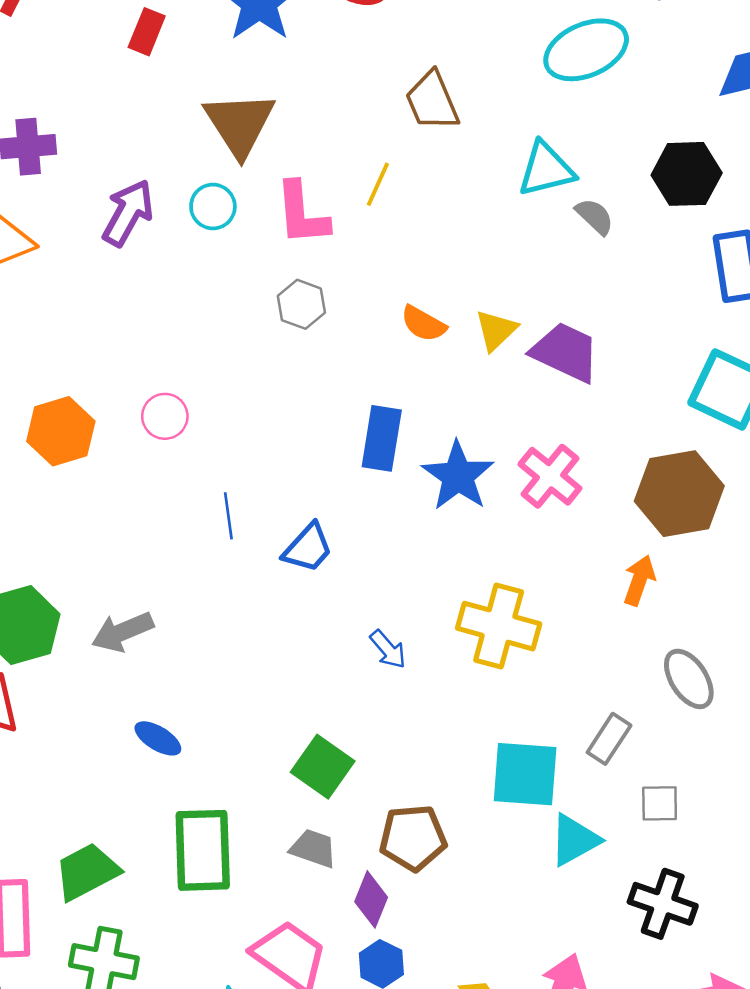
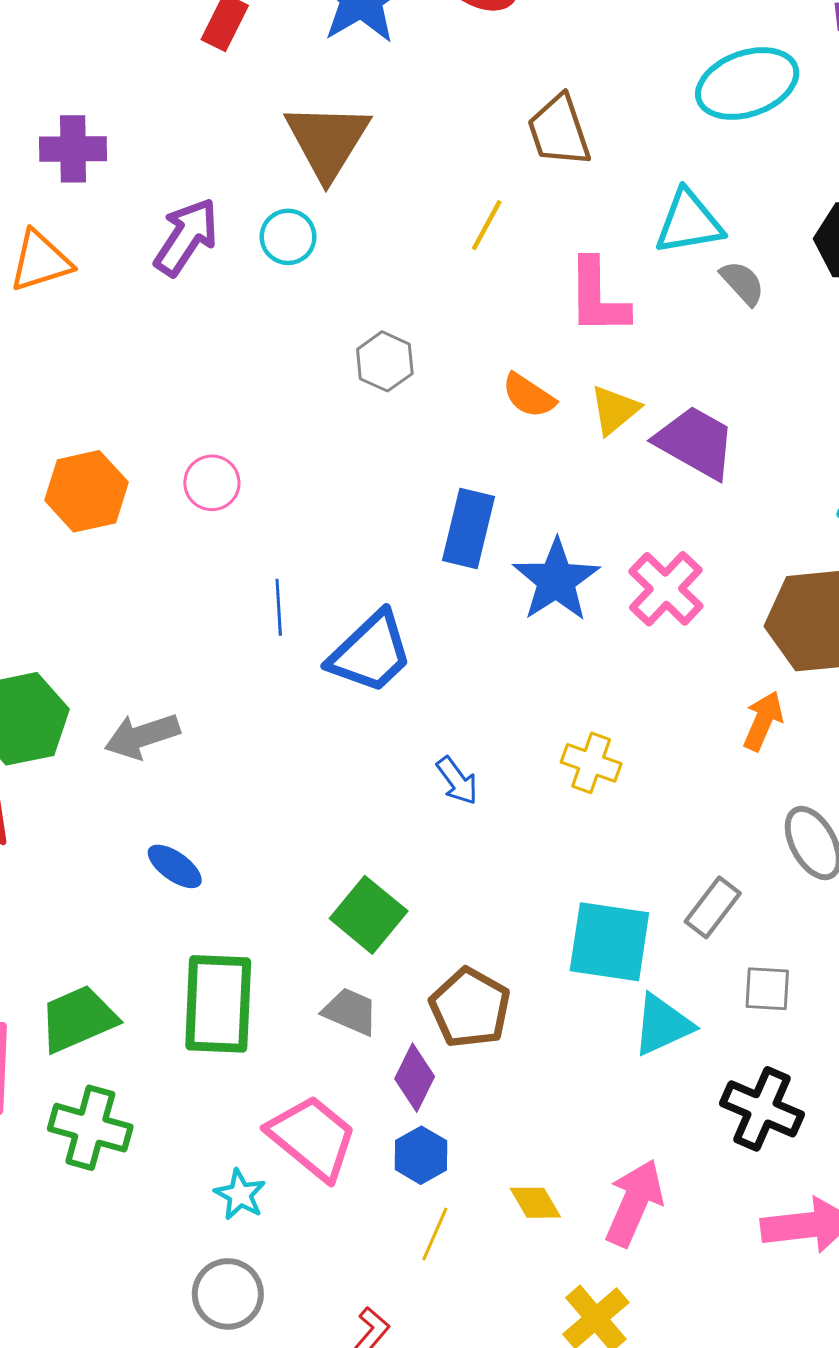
pink L-shape: (302, 214) -> (598, 297), moved
blue trapezoid: (308, 548) -> (371, 653), size x1.4
yellow cross: (499, 626) -> (591, 763), size x0.6
brown pentagon: (413, 838) -> (470, 1008), turned 30

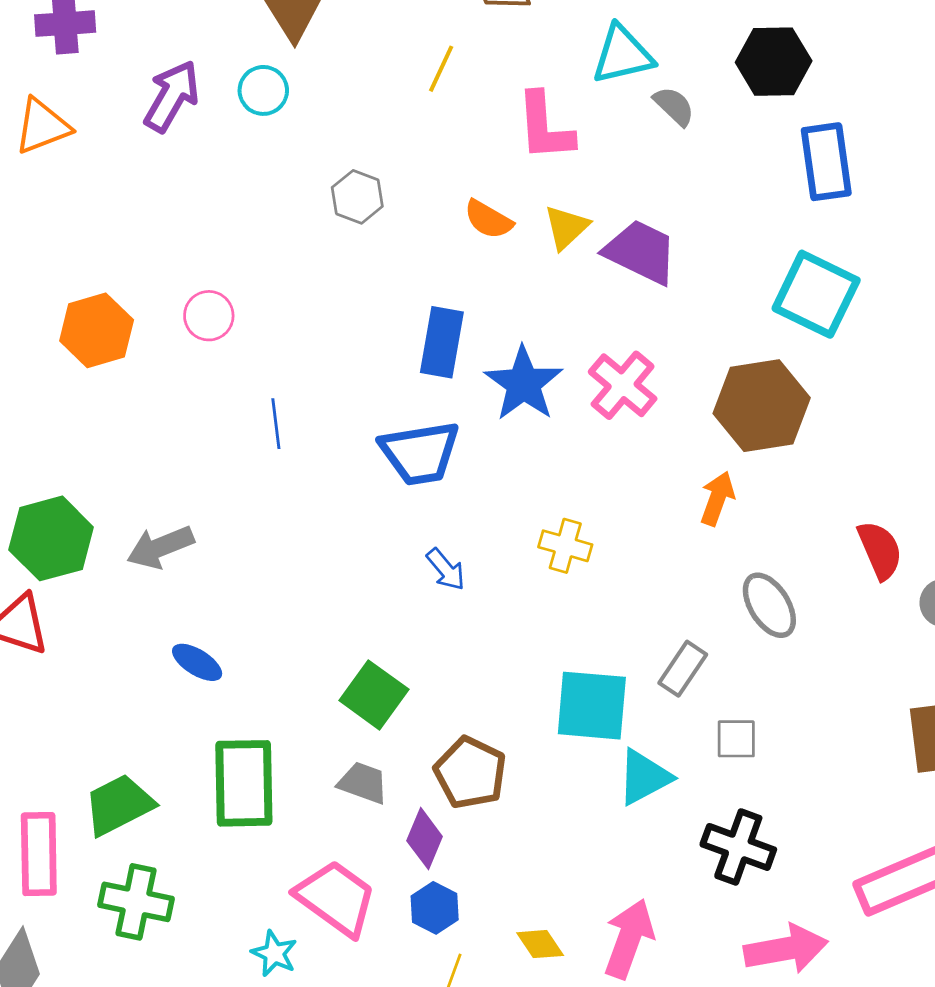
blue trapezoid: (371, 653) -> (420, 453), moved, turned 38

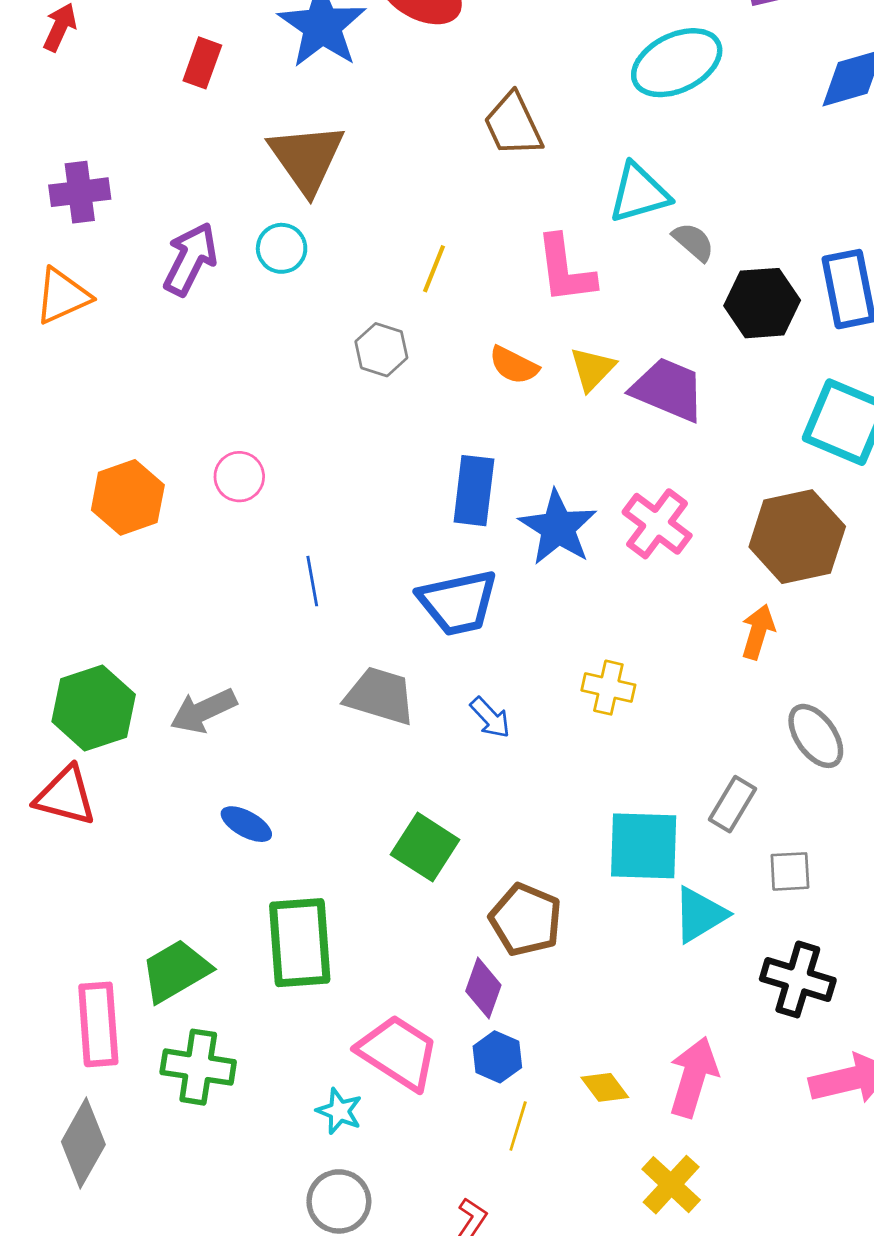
black hexagon: (774, 62) -> (762, 303), moved
yellow line: (441, 69) -> (434, 269), moved
gray trapezoid: (363, 783) -> (380, 696), moved, size x1.4

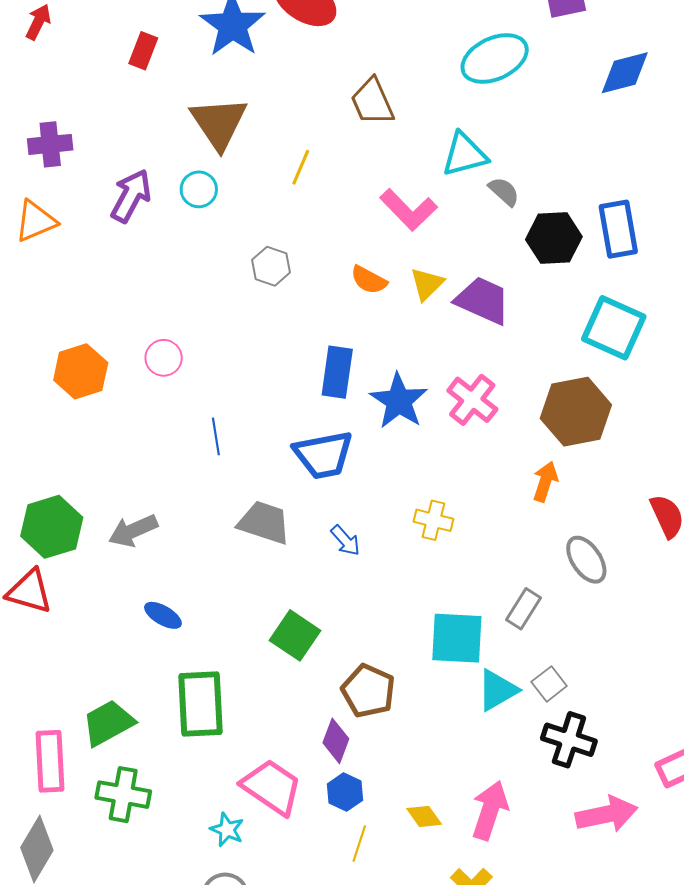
yellow line: (434, 269) -> (301, 167), moved
pink L-shape: (565, 269) -> (409, 210), turned -38
gray square: (790, 871) -> (549, 684), moved, turned -36

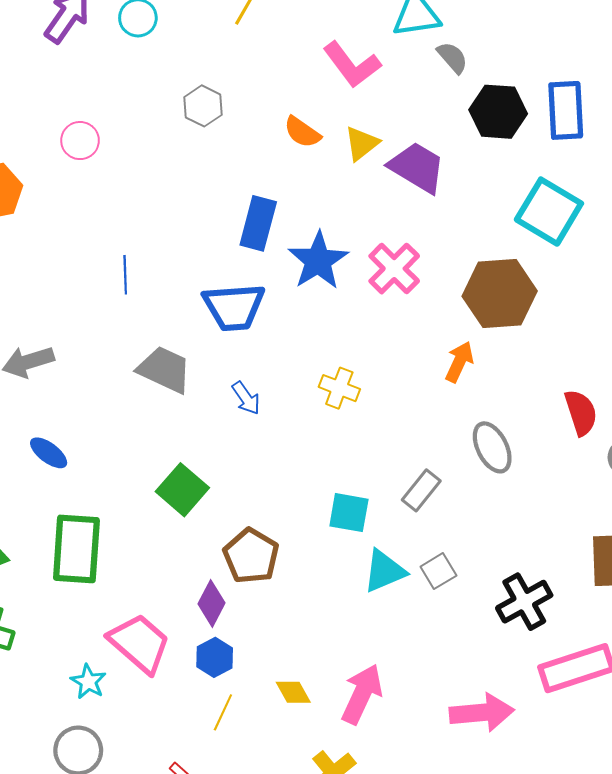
pink circle: (164, 358) -> (80, 141), moved
cyan square: (457, 638) -> (349, 513), size x0.7
black cross: (569, 740) -> (524, 602), moved, turned 36

